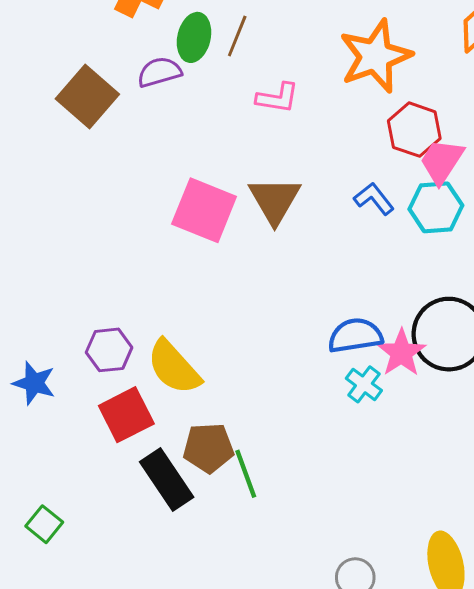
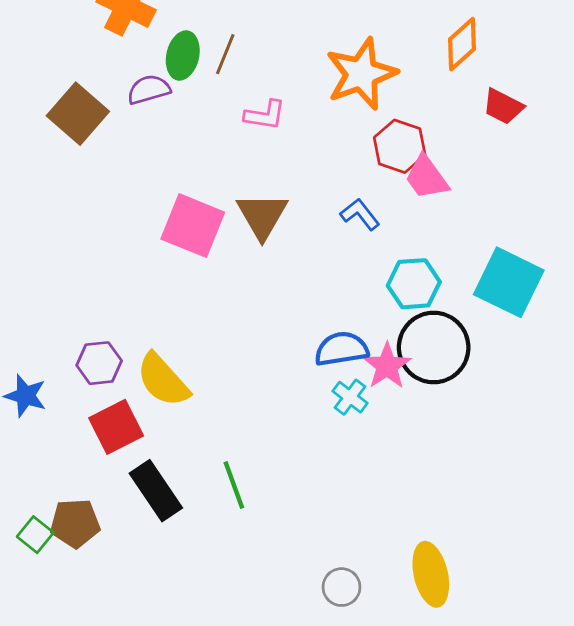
pink trapezoid: (442, 161) -> (427, 177), turned -69
cyan hexagon: (436, 207) -> (414, 284), moved
brown pentagon: (208, 448) -> (75, 523), moved

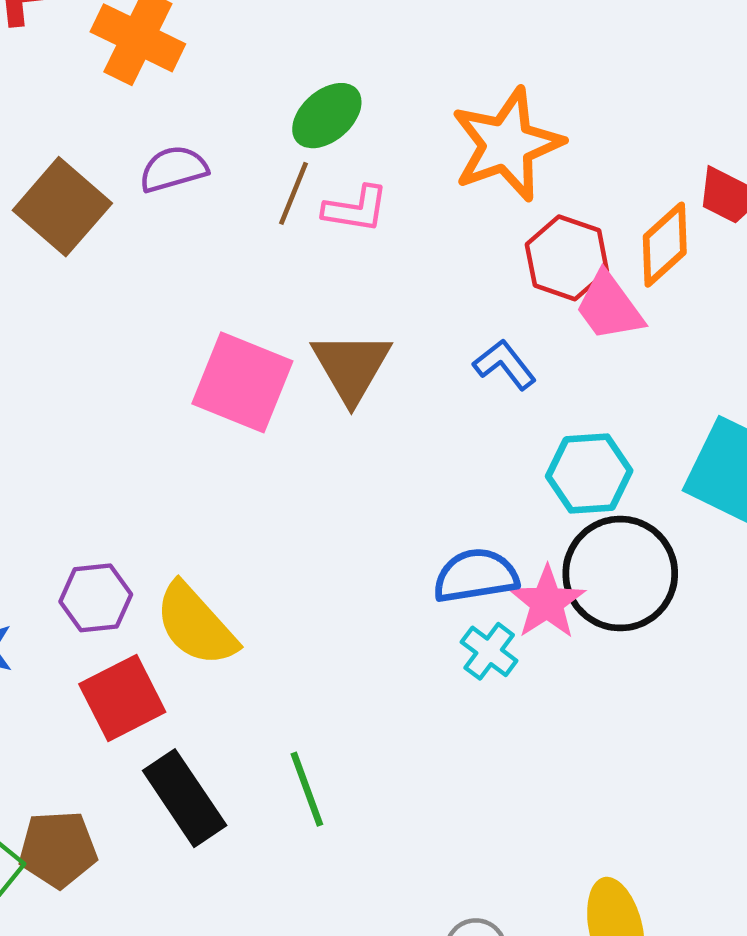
orange diamond: (462, 44) -> (665, 245), moved
brown line: (225, 54) -> (293, 193), moved
green ellipse: (183, 55) -> (327, 116), moved, turned 36

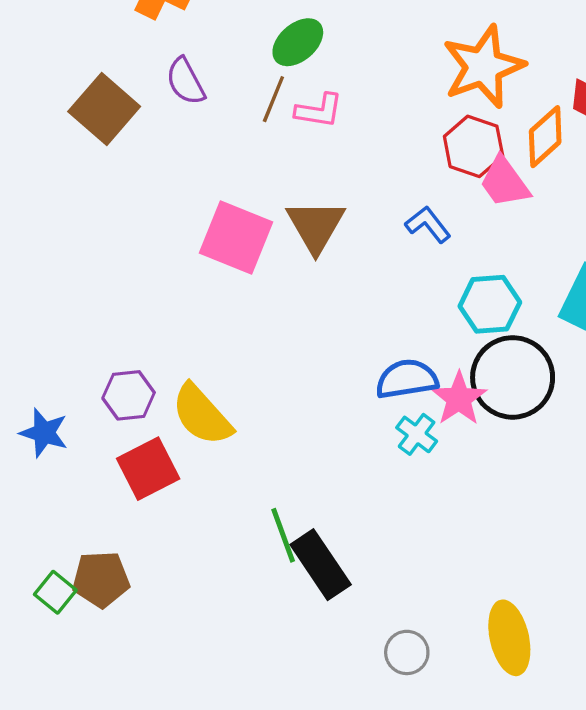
orange star: (507, 145) -> (483, 67), moved
purple semicircle: (173, 169) -> (186, 81), turned -102
black rectangle: (185, 798) -> (321, 565), moved

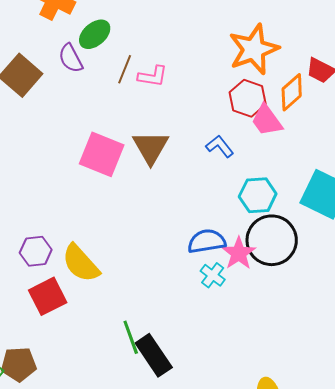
green ellipse: (298, 42) -> (95, 34), moved

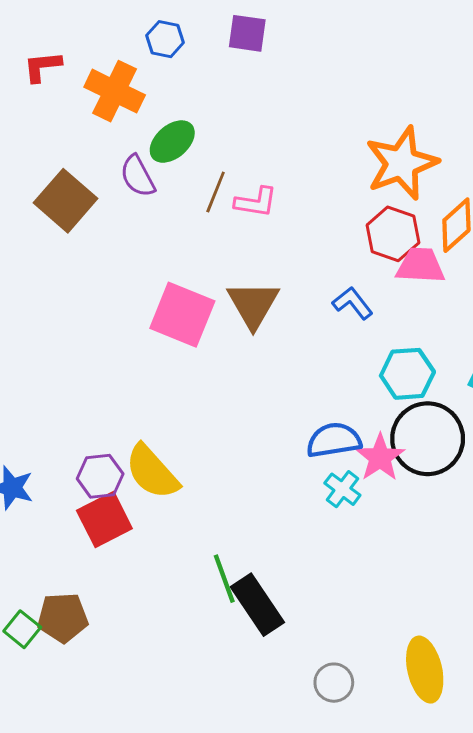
pink trapezoid: (267, 120) -> (420, 266), turned 129
purple hexagon: (36, 251) -> (100, 476), moved

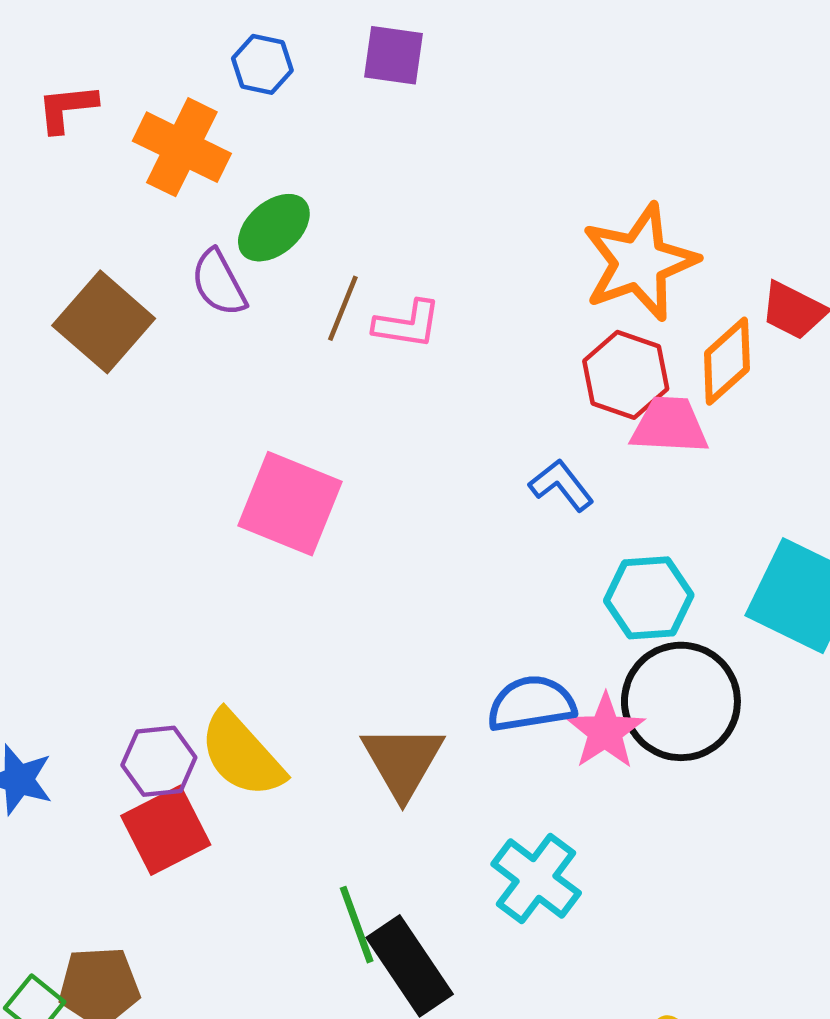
brown triangle: (253, 305) -> (403, 761), moved
cyan cross: (342, 489) -> (536, 879), moved, size x1.5

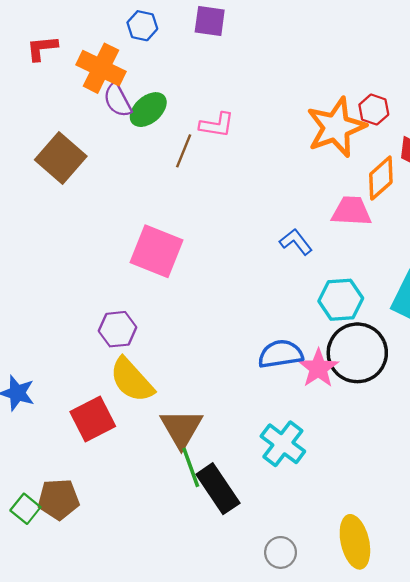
purple semicircle: (219, 283) -> (118, 100), moved
pink L-shape: (407, 324) -> (217, 125), moved
red hexagon: (626, 375) -> (374, 110), moved, size x0.7
purple hexagon: (159, 761) -> (118, 329), moved
brown triangle: (403, 761) -> (181, 428), moved

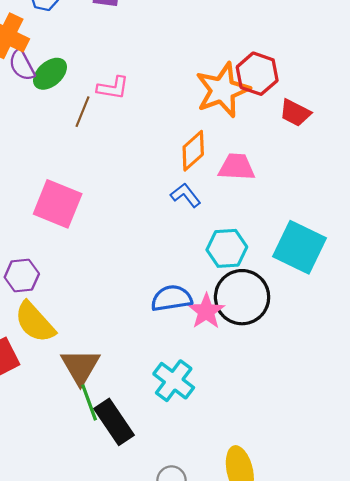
red hexagon: (374, 110) -> (257, 74), size x1.5
orange diamond: (381, 178) -> (193, 151), moved

